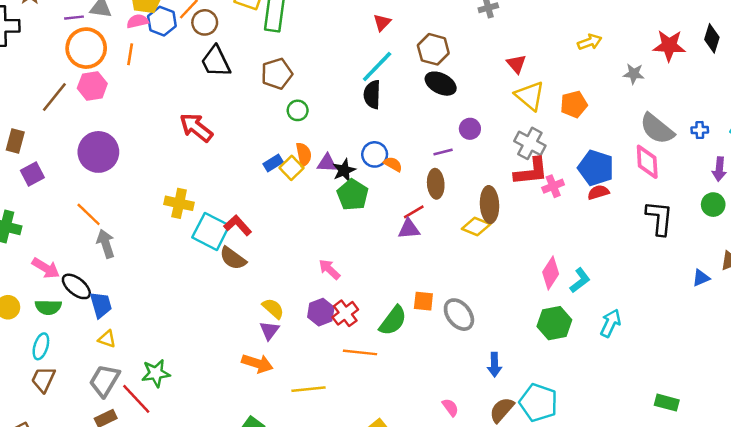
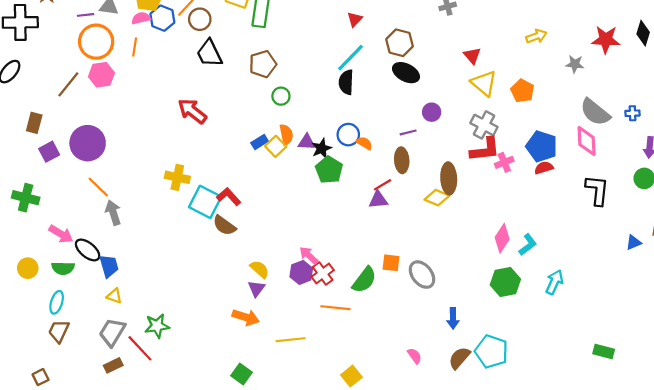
orange pentagon: (574, 104) -> (522, 91), turned -30
purple circle: (98, 152) -> (88, 143), moved
pink arrow: (329, 269) -> (309, 255), moved

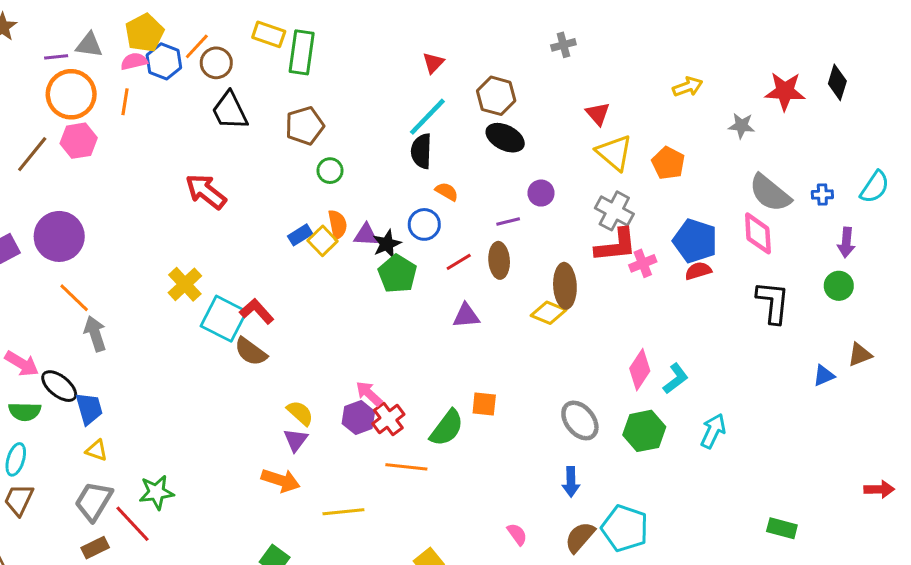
orange semicircle: (364, 143) -> (447, 192), moved
yellow cross: (177, 177) -> (185, 284), turned 35
red line: (382, 185) -> (459, 262), moved
gray ellipse: (422, 275) -> (580, 420), moved

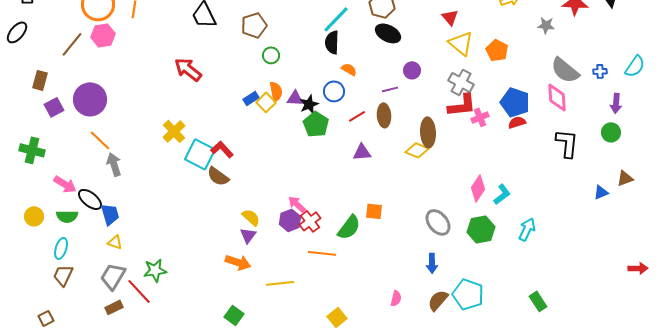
green rectangle: (782, 528) -> (538, 301), moved, turned 42
pink semicircle: (517, 534) -> (396, 298), turned 49

